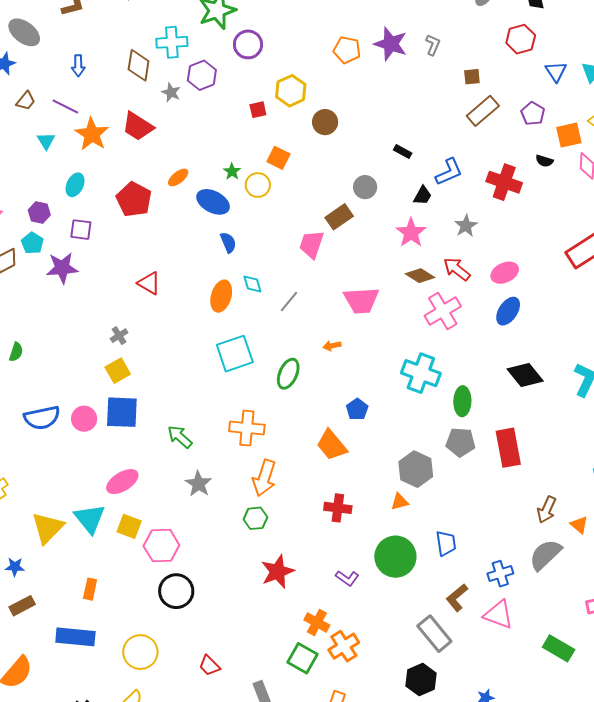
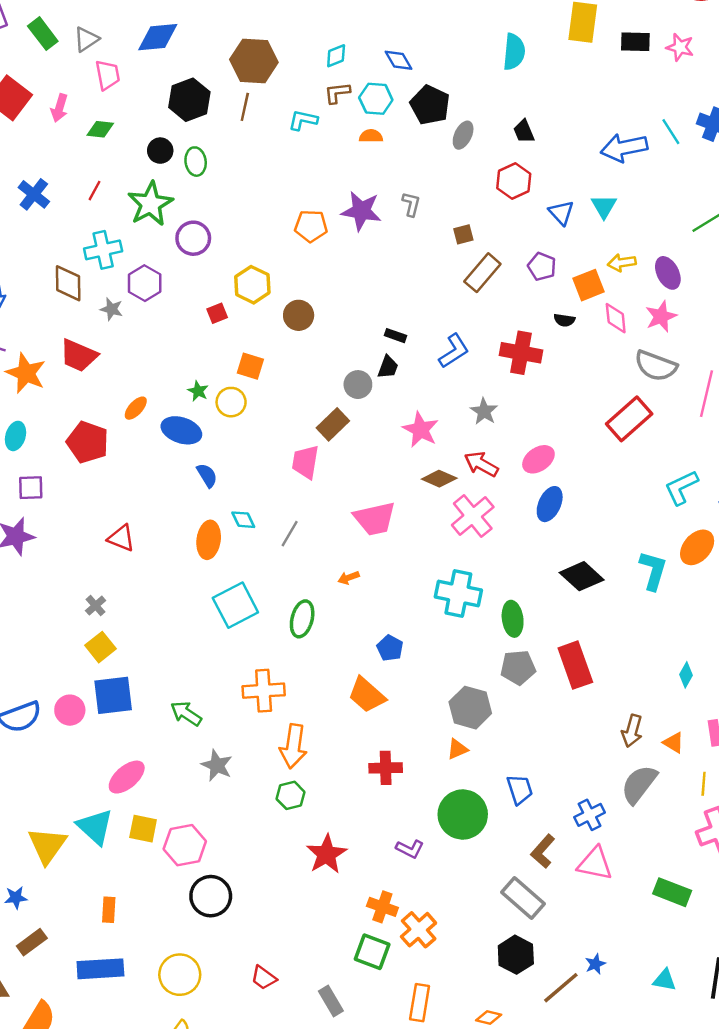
black trapezoid: (423, 196) -> (388, 367), moved

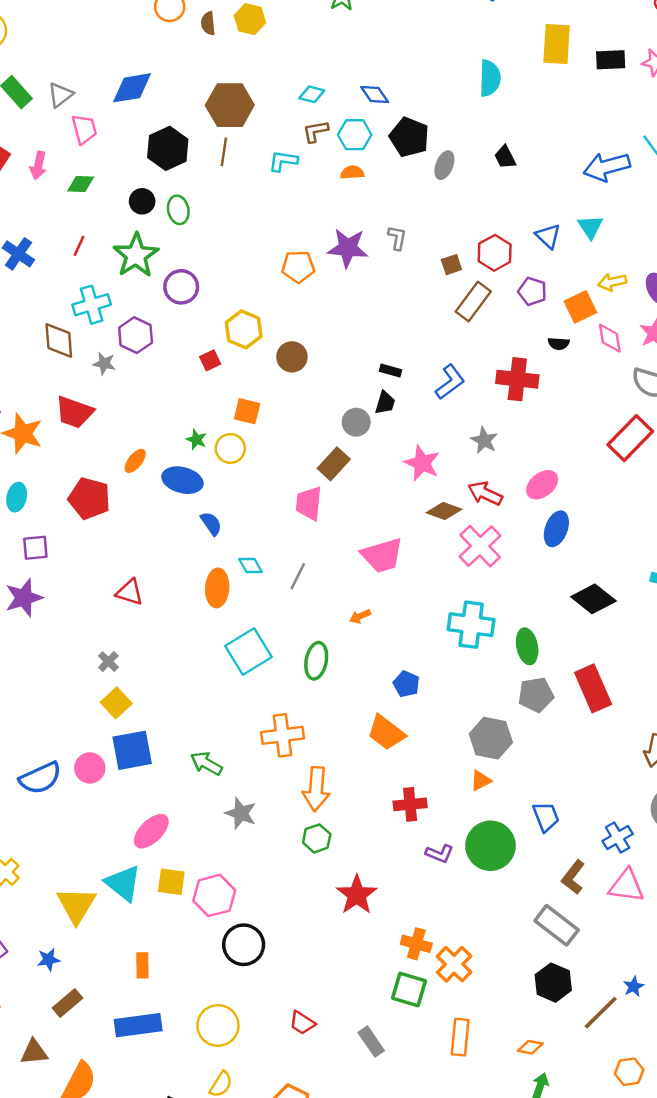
cyan diamond: (336, 56) -> (312, 94), turned 40
red hexagon: (514, 181) -> (495, 253), moved
purple L-shape: (410, 849) -> (440, 854), moved

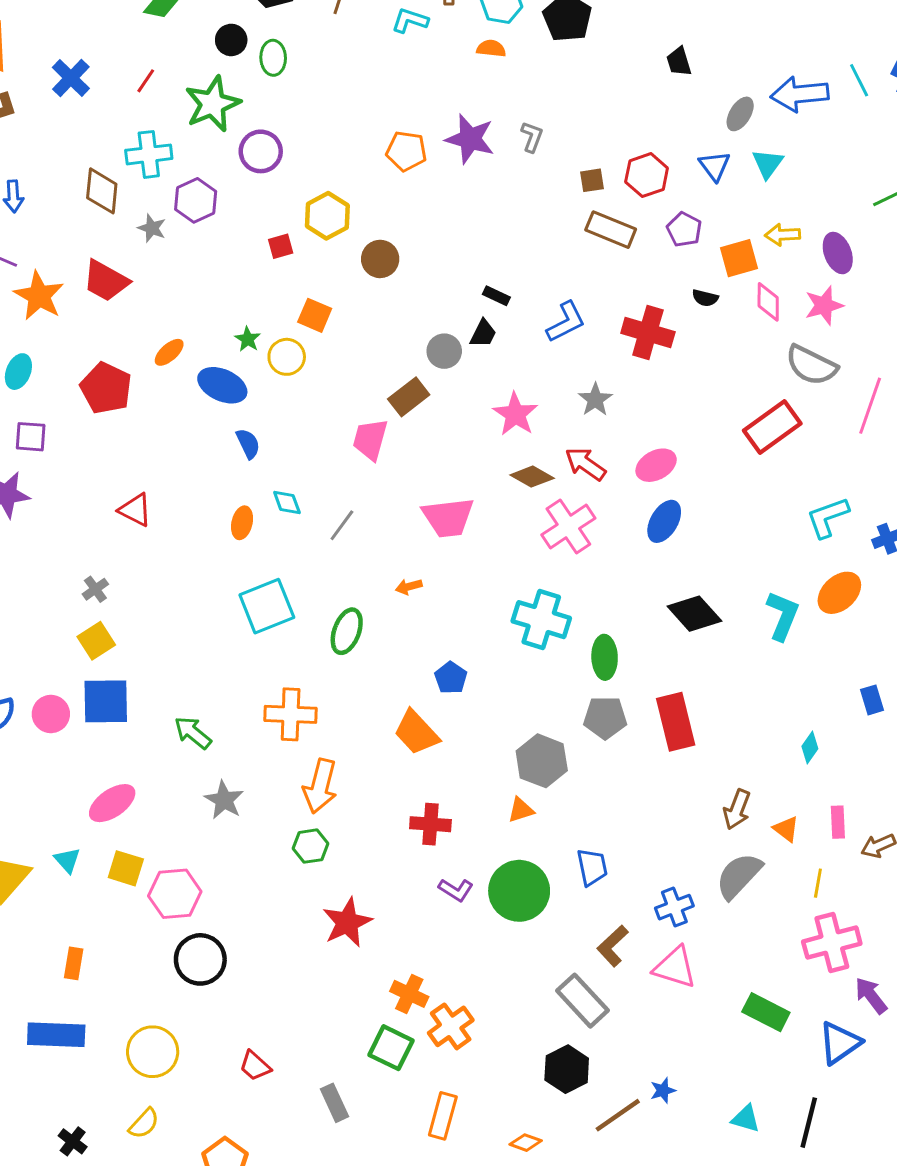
gray ellipse: (444, 165) -> (740, 114), moved
brown rectangle: (473, 302) -> (611, 230), turned 66
orange ellipse: (217, 588) -> (242, 523), size x0.7
cyan triangle: (123, 883) -> (67, 860), size x0.6

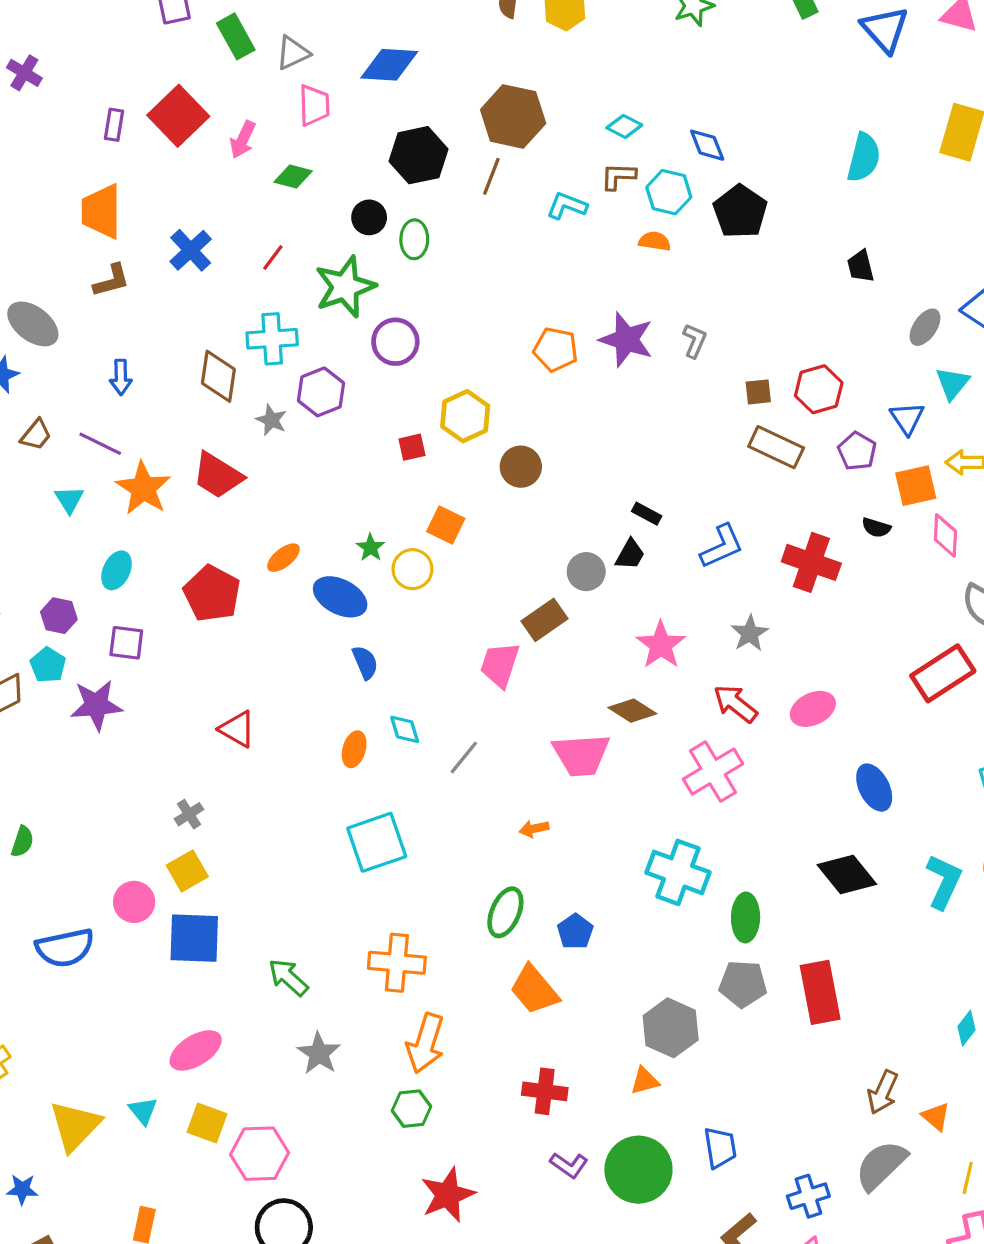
blue triangle: (715, 166) -> (907, 418), moved
brown diamond: (532, 477) -> (632, 711), moved
blue ellipse: (664, 521) -> (874, 788), moved, turned -60
green ellipse: (347, 631) -> (505, 912), moved
pink circle: (51, 714) -> (134, 902), moved

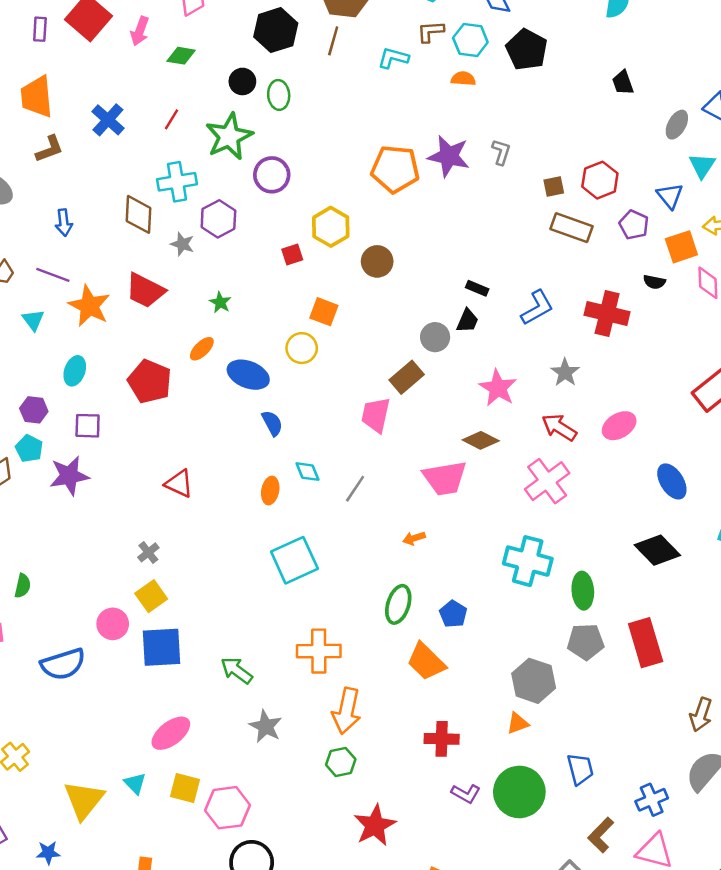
orange pentagon: (556, 349) -> (395, 169), size x1.4
green star: (371, 548) -> (220, 302), moved

